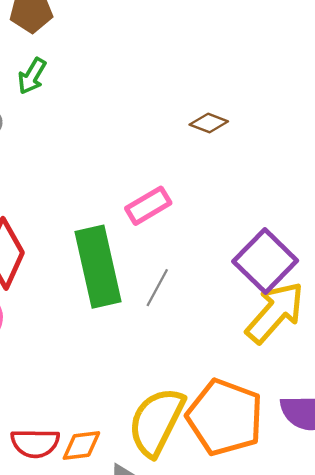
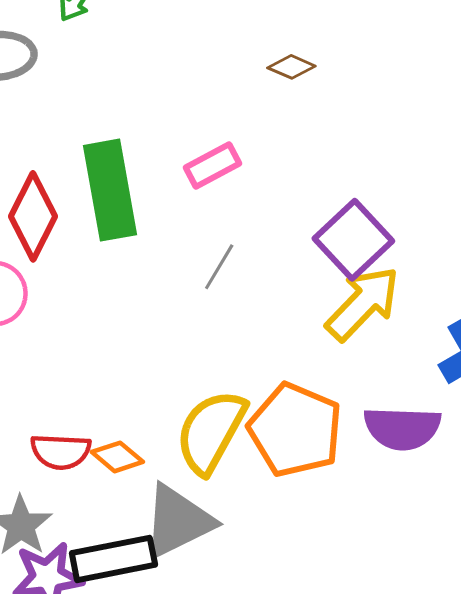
green rectangle: (98, 267) -> (110, 190), moved
orange diamond: (81, 445) -> (117, 457), turned 45

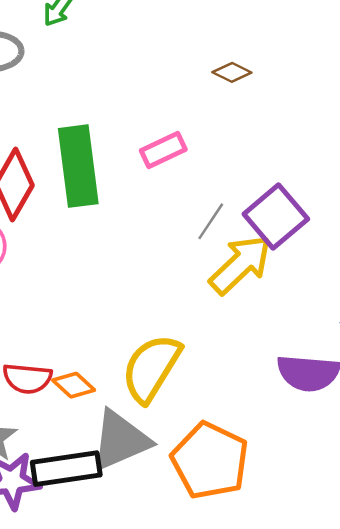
gray line: (219, 267) -> (211, 221), moved
yellow arrow: (363, 304) -> (240, 264), moved
orange pentagon: (295, 430) -> (210, 461), moved

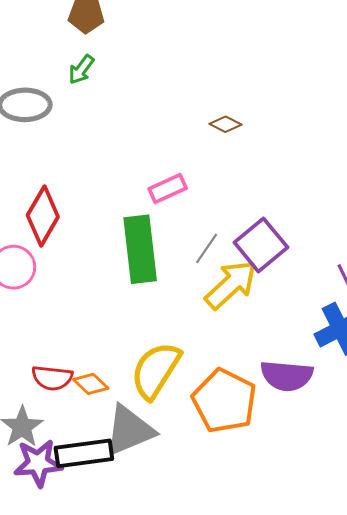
green rectangle: (78, 166) -> (140, 249), moved
orange pentagon: (210, 461) -> (224, 401), moved

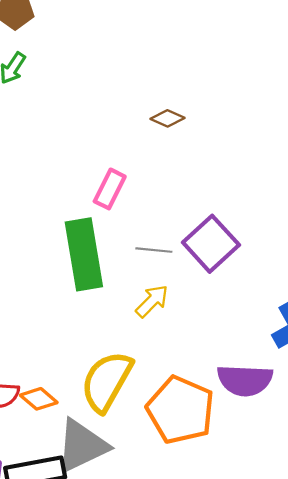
pink rectangle: (168, 188) -> (110, 189), turned -36
gray line: (207, 248) -> (154, 250), turned 64
yellow arrow: (231, 285) -> (152, 301), moved, size x0.6

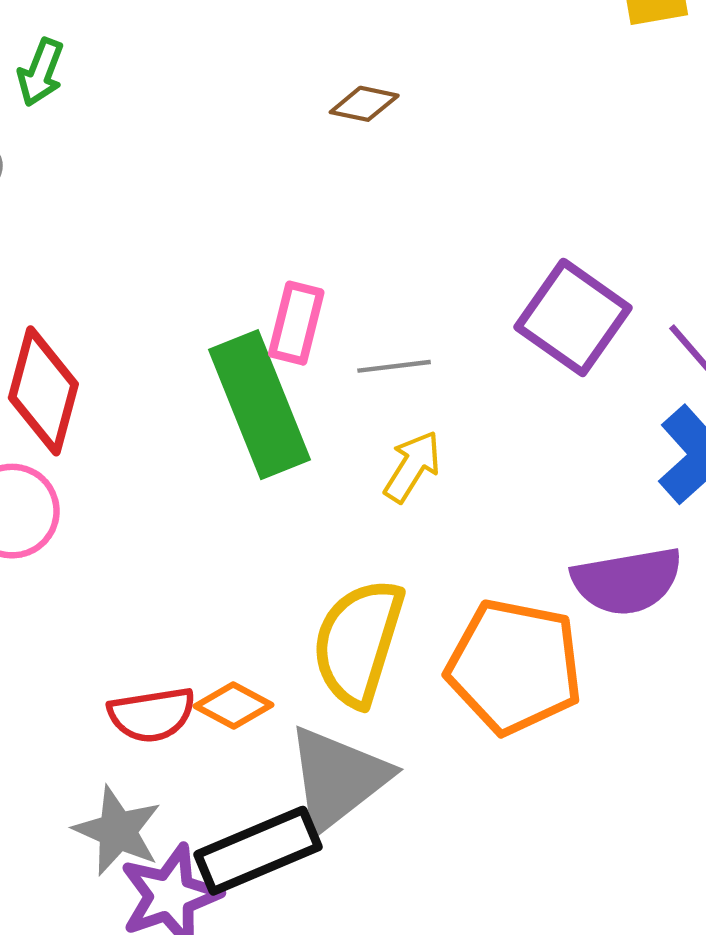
pink rectangle: (110, 189) -> (296, 323), moved
purple square: (211, 244) -> (573, 317), moved

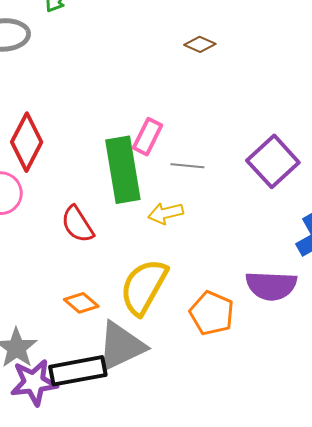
yellow arrow: (412, 466) -> (166, 213), moved, turned -148
orange pentagon: (514, 666) -> (212, 313), size x0.7
red semicircle: (152, 715) -> (77, 224), moved, turned 54

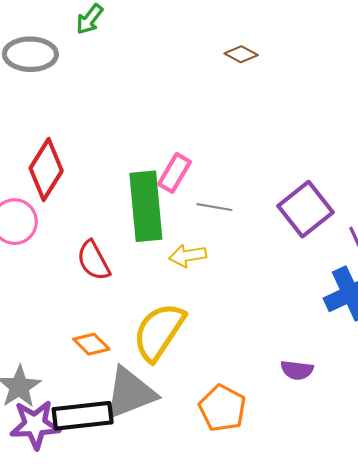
brown diamond: (200, 44) -> (241, 54), moved
purple semicircle: (271, 286) -> (297, 370), moved, size x0.6
orange pentagon: (212, 313) -> (222, 408), moved

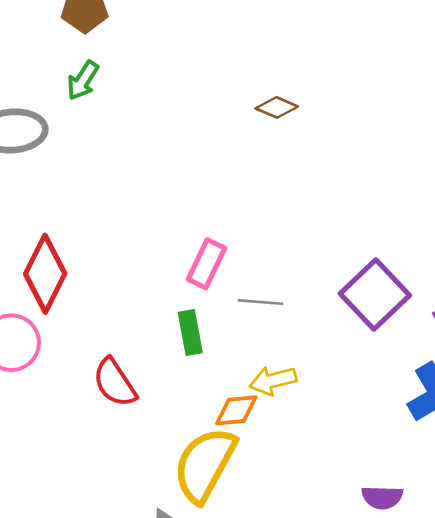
green rectangle: (146, 206) -> (190, 332), moved, size x0.5
yellow arrow: (188, 256) -> (273, 381), moved
orange diamond: (91, 344) -> (236, 410), moved, turned -45

